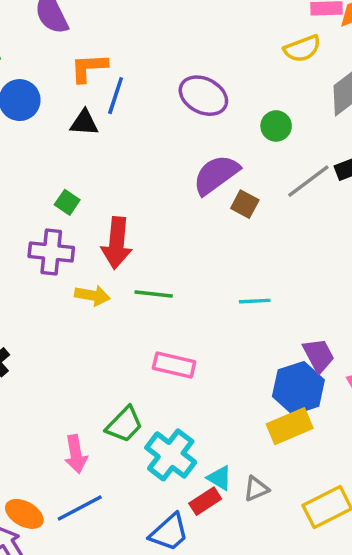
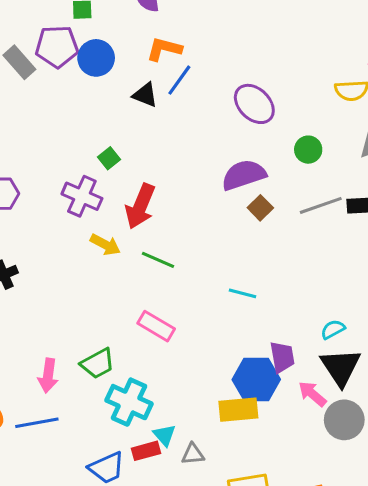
cyan cross: (171, 455) -> (129, 402), turned -30

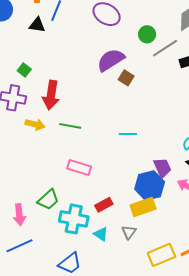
gray line: (321, 205) -> (165, 48), moved
red rectangle: (146, 451) -> (104, 205), moved
gray triangle: (193, 454) -> (129, 232), moved, turned -35

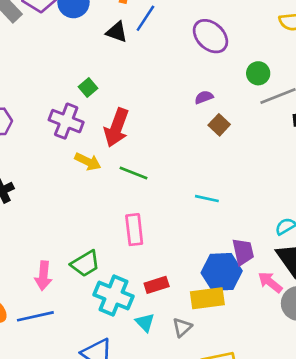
purple semicircle: (111, 60) -> (204, 97), size x0.5
pink rectangle: (79, 167) -> (134, 230), turned 55

